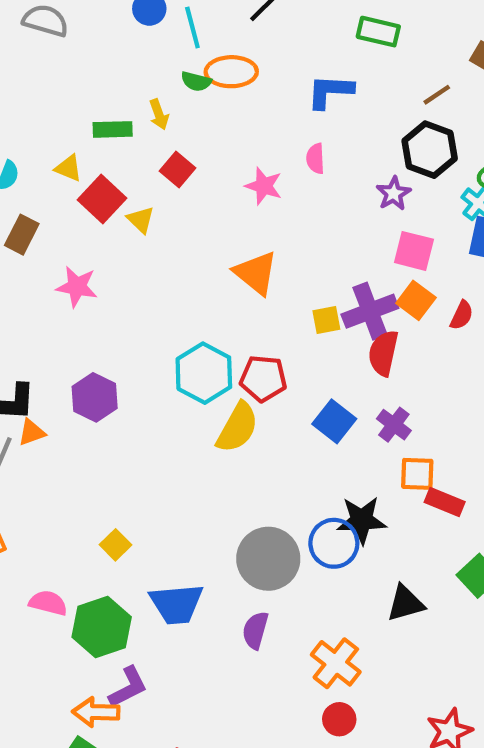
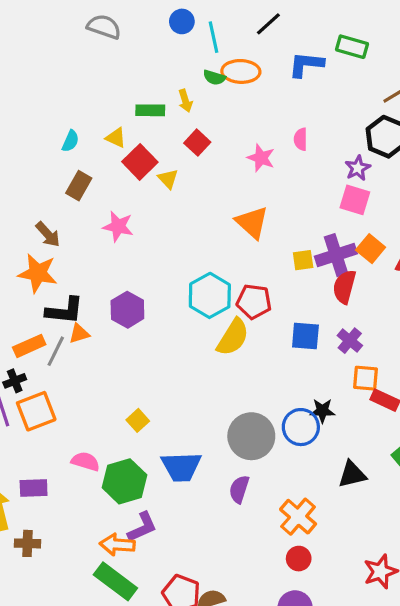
blue L-shape: (330, 91) -> (306, 64), moved
pink square: (414, 251) -> (355, 200), moved
blue square: (334, 421) -> (305, 336), turned -36
black star: (362, 520) -> (322, 411), size x0.7

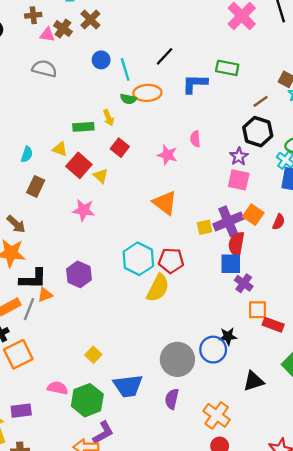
pink star: (118, 226) -> (84, 210), moved
blue square: (305, 336) -> (231, 264), moved

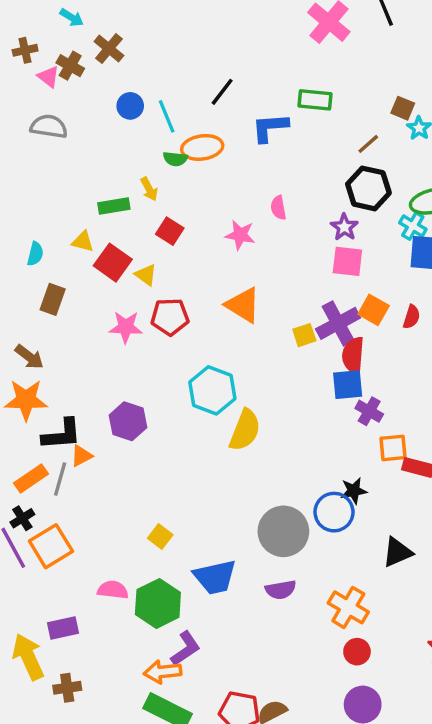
pink triangle: (47, 35) -> (48, 77), turned 35
red pentagon: (171, 261) -> (170, 317), moved
purple semicircle: (172, 399) -> (281, 590), turned -108

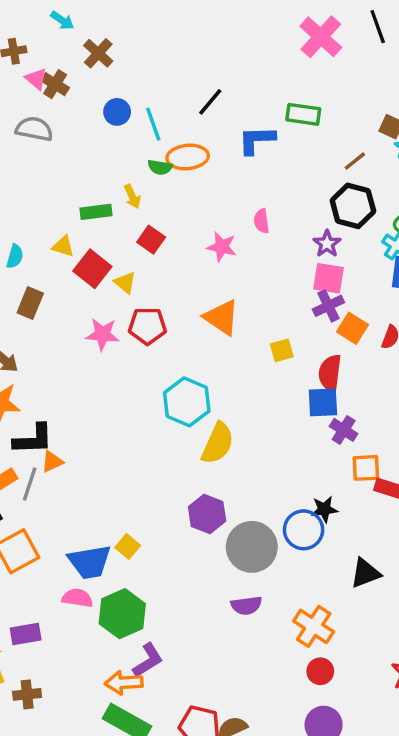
brown cross: (70, 66) -> (55, 84), moved
purple cross: (338, 323) -> (328, 306), moved, size x0.7
purple hexagon: (128, 421) -> (207, 514), moved
blue trapezoid: (215, 577) -> (90, 562), moved

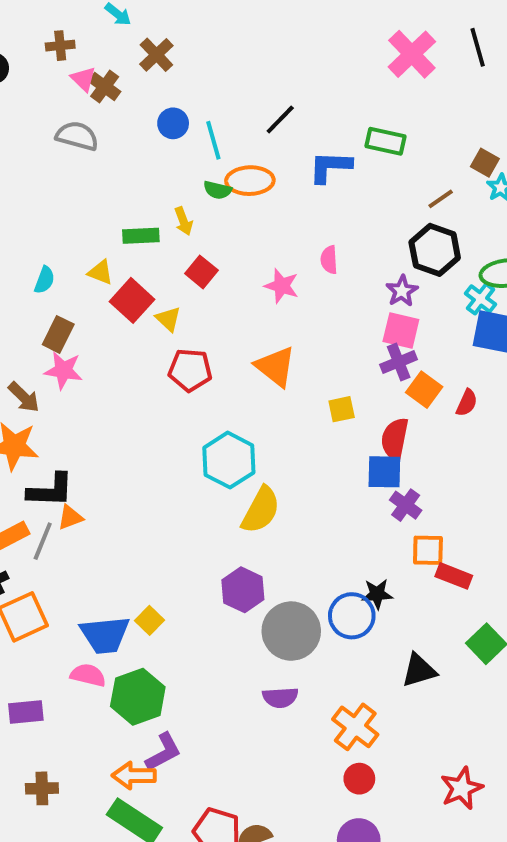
pink star: (102, 334) -> (63, 370), moved
brown cross: (27, 694) -> (42, 788), moved

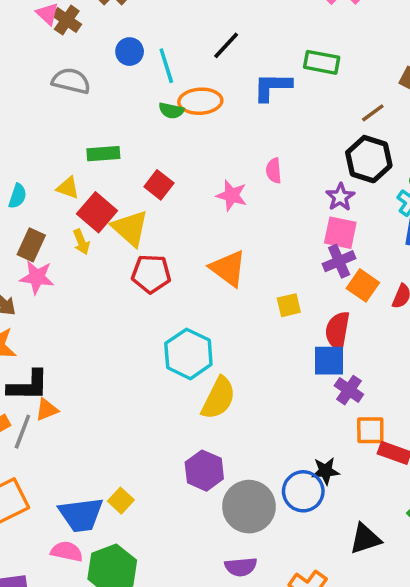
gray semicircle: (77, 136) -> (71, 81), moved
yellow arrow: (184, 221) -> (81, 242), moved
yellow triangle: (168, 319) -> (130, 228), size x1.6

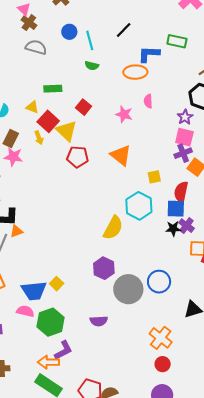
brown cross: (67, 20) -> (29, 23), moved
orange ellipse: (200, 101) -> (135, 72), moved
cyan hexagon: (188, 354) -> (139, 206), moved
black star: (326, 471) -> (173, 229), moved
purple semicircle: (241, 567) -> (99, 321), moved

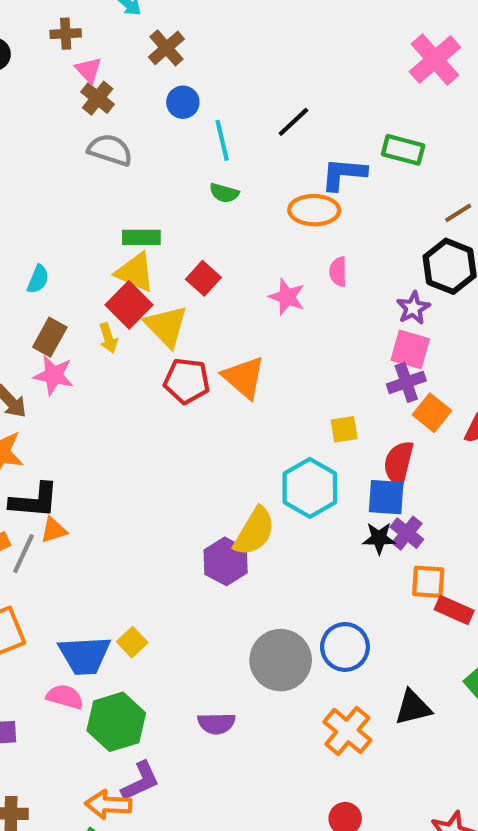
blue circle: (69, 32) -> (183, 102), moved
yellow triangle: (32, 107) -> (135, 272), moved, size x1.5
orange triangle: (121, 155) -> (244, 377), moved
purple hexagon: (104, 268) -> (226, 561), moved
orange cross: (161, 338) -> (347, 731), moved

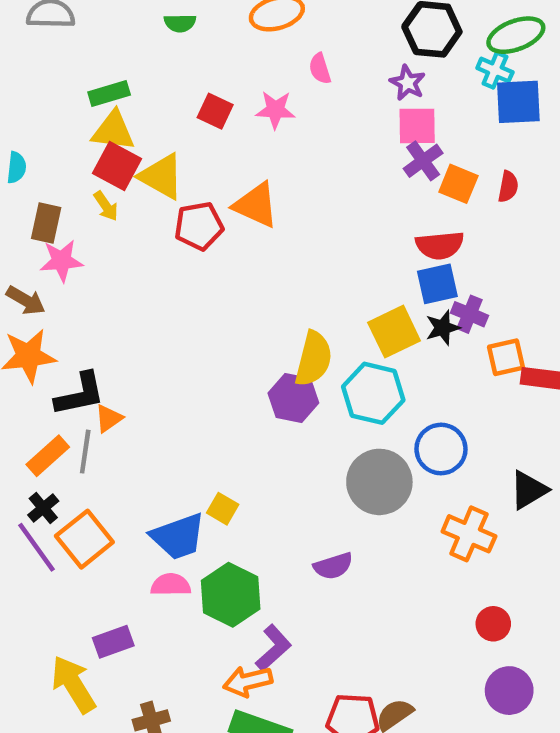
red square: (203, 278) -> (215, 111), moved
yellow square: (344, 429) -> (394, 332), moved, size x1.6
red semicircle: (399, 463) -> (440, 245), turned -93
cyan hexagon: (310, 488) -> (373, 393), moved

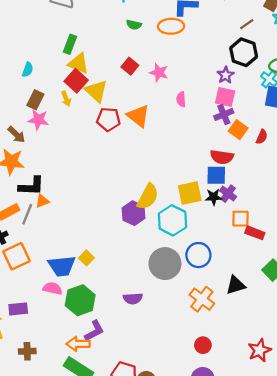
green semicircle: (180, 23) -> (134, 25), moved
pink semicircle: (320, 69) -> (181, 99), moved
green rectangle: (109, 93) -> (70, 44), moved, turned -66

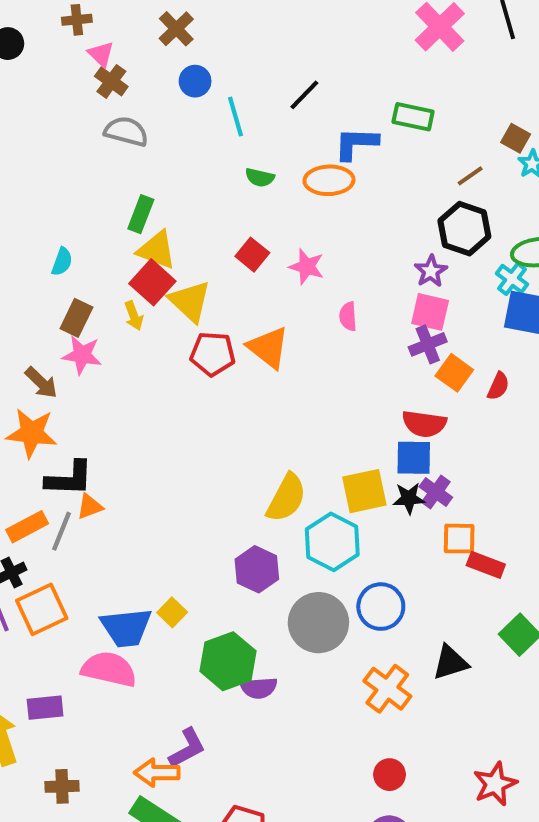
purple hexagon: (134, 213) -> (257, 569), moved
pink semicircle: (53, 288) -> (109, 669), size x1.5
green hexagon: (80, 300) -> (228, 661), moved

